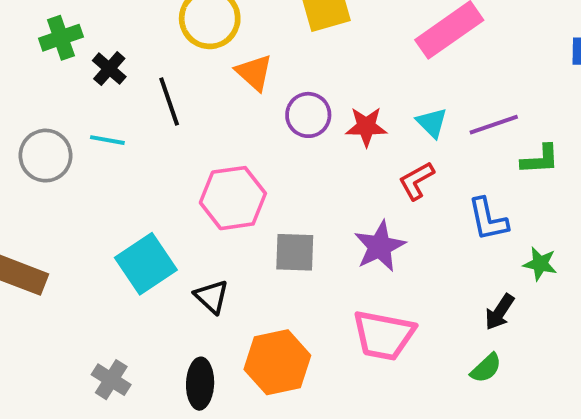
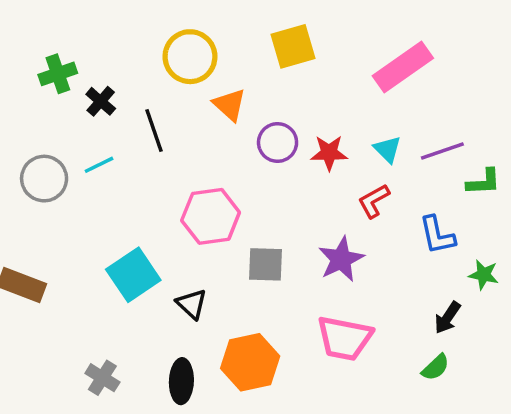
cyan line: (107, 140) -> (99, 165), turned -36

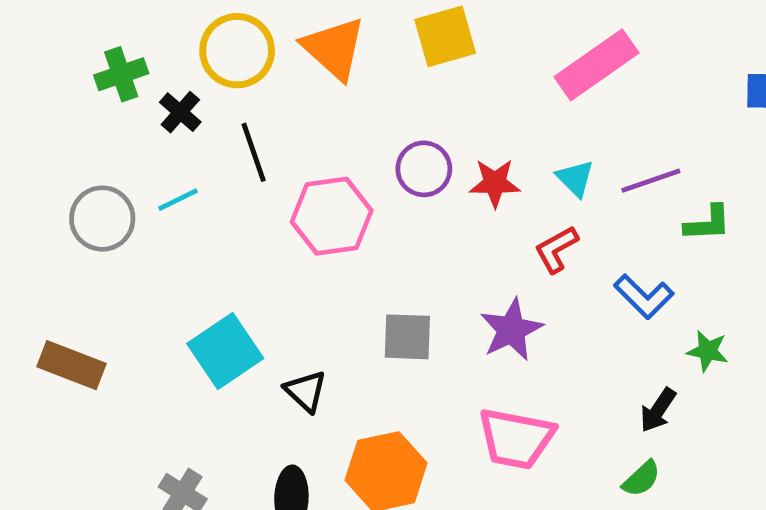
yellow circle: (190, 57) -> (237, 51), moved
orange triangle: (229, 105) -> (334, 48), moved, size x1.4
pink hexagon: (211, 216) -> (332, 216), moved
blue L-shape: (437, 235) -> (644, 297), turned -33

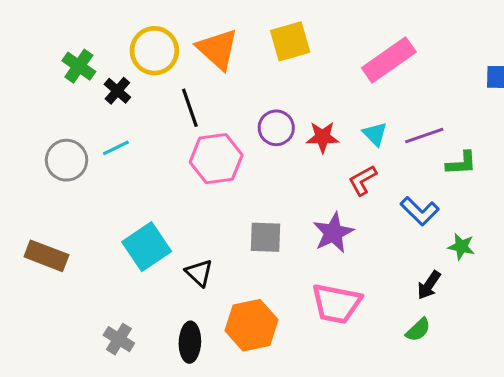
green cross: (121, 74) -> (79, 66), turned -36
black line: (254, 152) -> (190, 108), moved

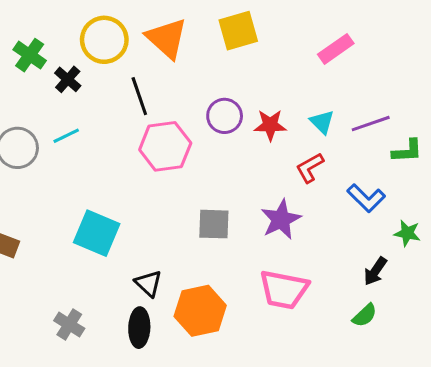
pink rectangle: (389, 60) -> (336, 49), size x0.7
cyan square: (147, 247) -> (97, 233), turned -33
black triangle: (199, 273) -> (148, 283), moved

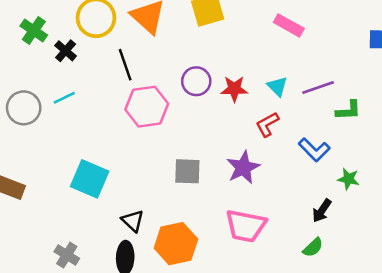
pink rectangle: (336, 49) -> (289, 25), turned 64

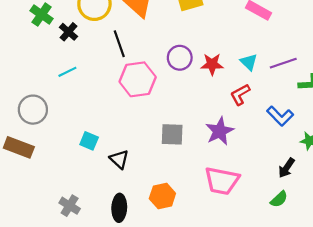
gray circle: (24, 108) -> (33, 110), moved
cyan square: (90, 179) -> (89, 141), size x0.6
black triangle: (133, 221) -> (119, 159), moved
orange hexagon: (176, 244) -> (162, 196), size x0.7

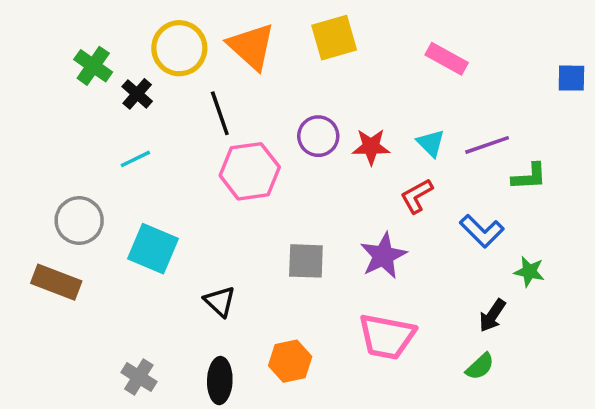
cyan square: (89, 141) -> (153, 249), moved, size x1.6

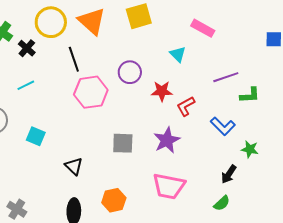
cyan triangle: (431, 143) -> (178, 54), moved
red star: (371, 147) -> (162, 91), moved
cyan square: (153, 249) -> (36, 136), size x0.7
gray cross: (139, 377) -> (17, 209), moved

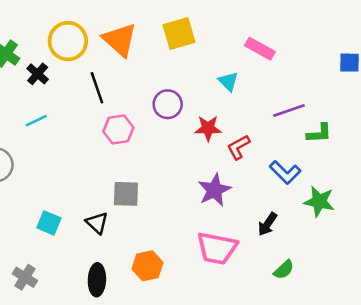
pink hexagon: (91, 92) -> (118, 129), size x0.7
cyan square: (36, 136) -> (49, 223), moved
gray square: (123, 143) -> (126, 194), moved
green star: (250, 149) -> (319, 201), size x1.4
black arrow: (229, 174) -> (267, 224), moved

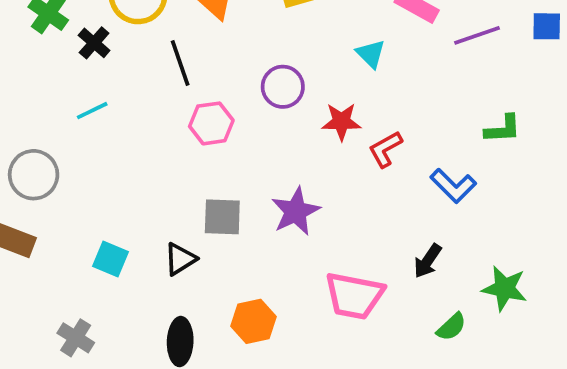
purple line: (289, 111) -> (477, 35), moved
purple star: (214, 190) -> (296, 211), moved
green star: (319, 201) -> (505, 288), moved
black triangle: (97, 223) -> (180, 259), turned 45

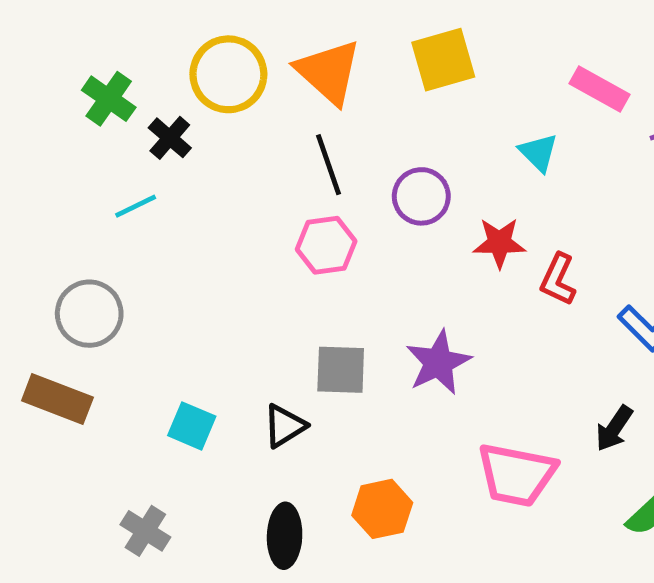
black line: (180, 63) -> (328, 165), moved
cyan line: (92, 111) -> (136, 206), moved
red L-shape: (385, 149) -> (558, 279), turned -36

